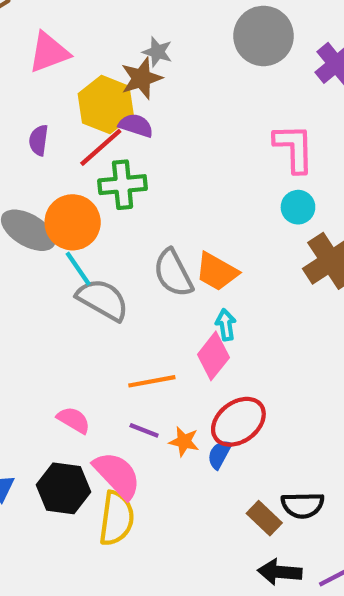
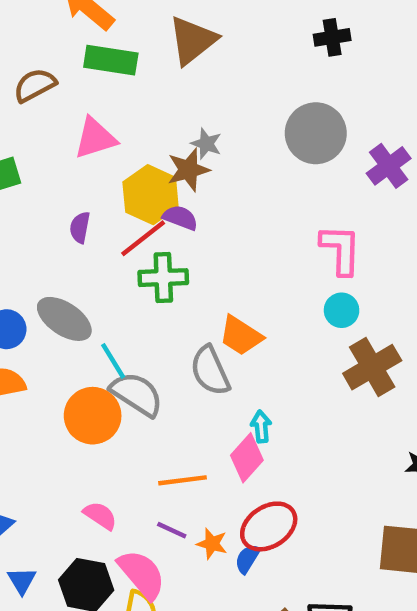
orange circle: (73, 222) -> (93, 416), moved
orange trapezoid: (217, 272) -> (241, 336), moved

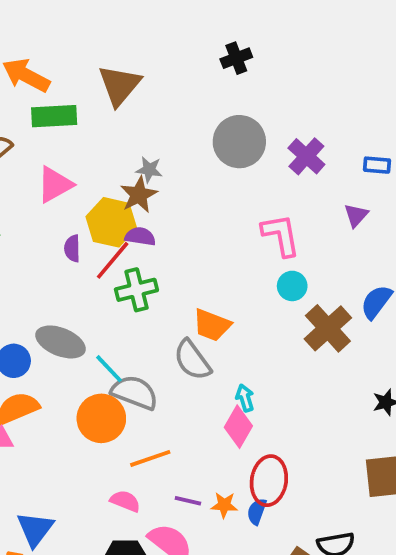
purple semicircle: (80, 227) -> (72, 248), moved
orange line: (182, 480) -> (150, 458), moved
red ellipse: (269, 526) -> (269, 481), turned -36

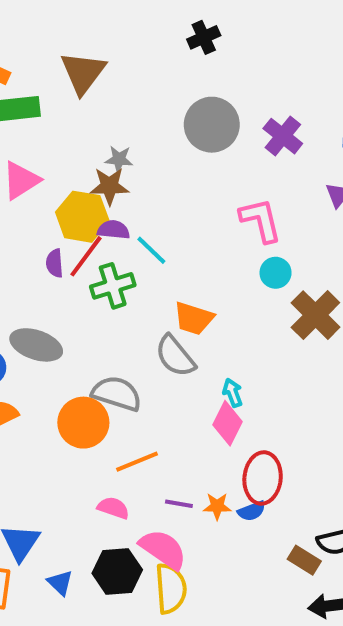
brown star: (139, 195) -> (109, 186), turned 30
purple semicircle: (72, 248) -> (55, 263), moved
cyan line: (109, 369) -> (151, 250), moved
blue semicircle: (257, 511) -> (252, 511), turned -128

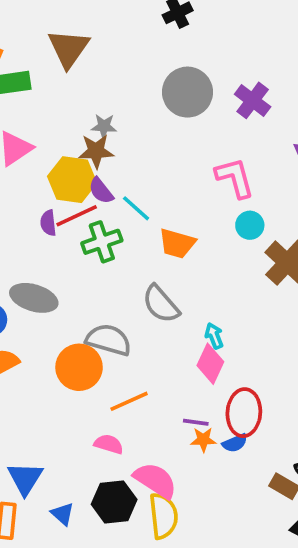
purple semicircle: (113, 230) -> (101, 191), turned -132
red line: (86, 256) -> (77, 216), turned 30
orange trapezoid: (194, 318) -> (177, 243), moved
purple line: (179, 504) -> (196, 422), moved

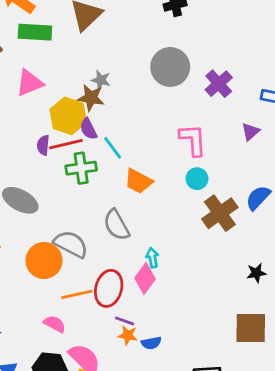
red ellipse: (244, 413) -> (109, 288), moved

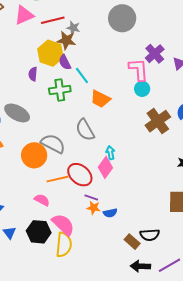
pink triangle: (29, 83) -> (24, 15), moved
purple cross: (219, 84) -> (155, 54), moved
red line: (66, 144) -> (53, 20), moved
cyan circle: (197, 179) -> (142, 89), moved
red ellipse: (109, 288) -> (80, 175), turned -65

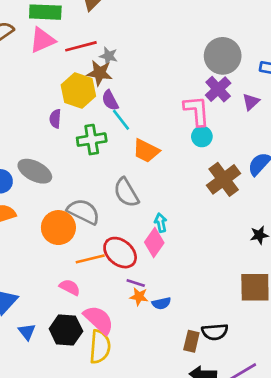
gray circle: (122, 18) -> (223, 56), moved
purple semicircle: (65, 62) -> (110, 100), moved
brown rectangle: (132, 242) -> (191, 341), turned 63

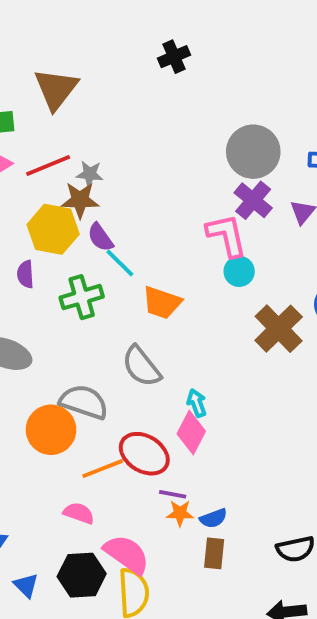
brown rectangle: (191, 341) -> (214, 553), moved

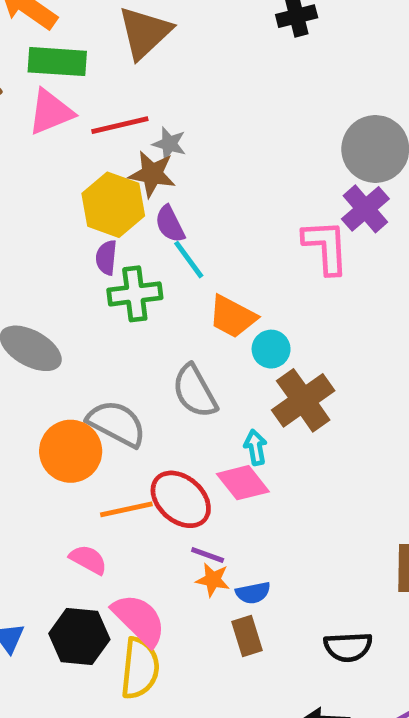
cyan circle: (239, 271) -> (271, 349), moved
purple semicircle: (25, 274) -> (106, 258), moved
brown cross: (279, 329) -> (303, 400), moved
pink diamond: (191, 433) -> (243, 483), turned -75
brown rectangle: (214, 553) -> (247, 636), turned -32

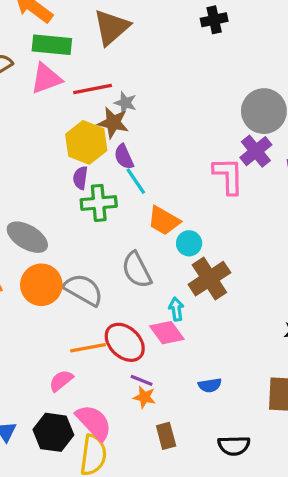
orange circle: (71, 451) -> (41, 285), moved
pink semicircle: (88, 560) -> (61, 381), turned -70
blue semicircle: (253, 593) -> (210, 385), moved

